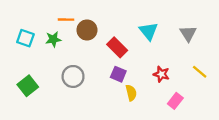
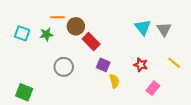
cyan triangle: (149, 31) -> (143, 27), moved
red rectangle: (117, 47) -> (91, 42), moved
green square: (28, 86) -> (24, 92), moved, turned -30

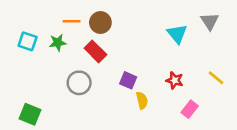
brown circle: (76, 26) -> (100, 23), moved
gray triangle: (164, 29) -> (210, 21), moved
red rectangle: (91, 42) -> (95, 51), moved

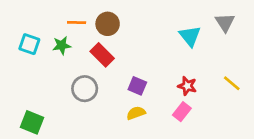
yellow semicircle: (142, 100) -> (136, 113), moved, turned -96
pink rectangle: (190, 109) -> (182, 112), moved

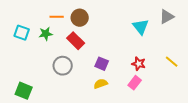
gray triangle: (225, 22) -> (167, 17), turned 35

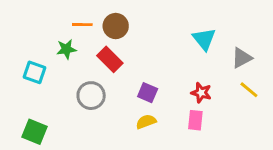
gray triangle: (167, 17) -> (242, 58), moved
cyan square: (22, 33) -> (35, 72), moved
pink rectangle: (135, 83) -> (195, 120), turned -32

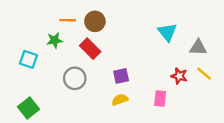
gray triangle: (242, 58) -> (198, 47), turned 30
purple square: (148, 93) -> (121, 76), turned -35
red star: (201, 93) -> (179, 76), moved
green square: (35, 132) -> (28, 108), turned 30

